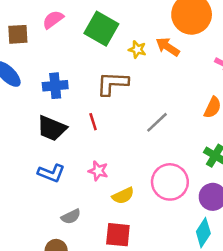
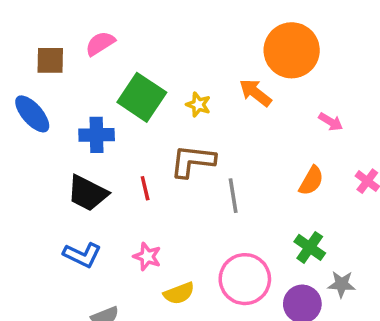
green square: (101, 29) -> (142, 97), moved
yellow star: (137, 49) -> (198, 105), moved
brown L-shape: (112, 83) -> (193, 161), moved
gray line: (157, 122) -> (233, 196), turned -60

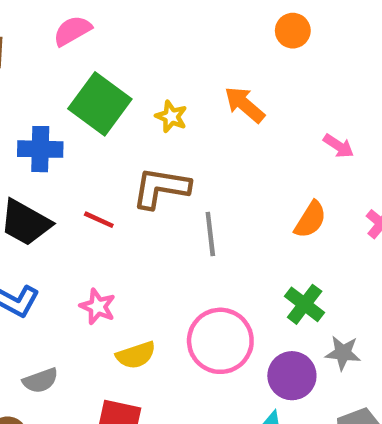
pink semicircle: (100, 43) -> (72, 31), moved
orange circle: (292, 50) -> (293, 31), moved, size x0.5
red line: (145, 188) -> (99, 220), turned -55

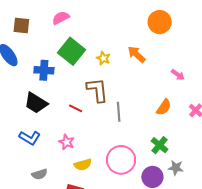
orange circle: (293, 31) -> (160, 22), size x1.5
brown L-shape: (161, 188) -> (97, 90), turned 72
red line: (99, 220) -> (76, 108), moved

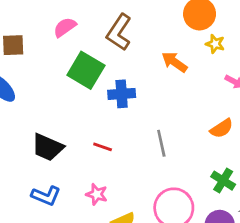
yellow star: (103, 58) -> (215, 44), moved
blue cross: (44, 70) -> (122, 94), moved
brown L-shape: (97, 90) -> (119, 32), moved, turned -132
orange semicircle: (164, 107) -> (222, 128), turned 30

